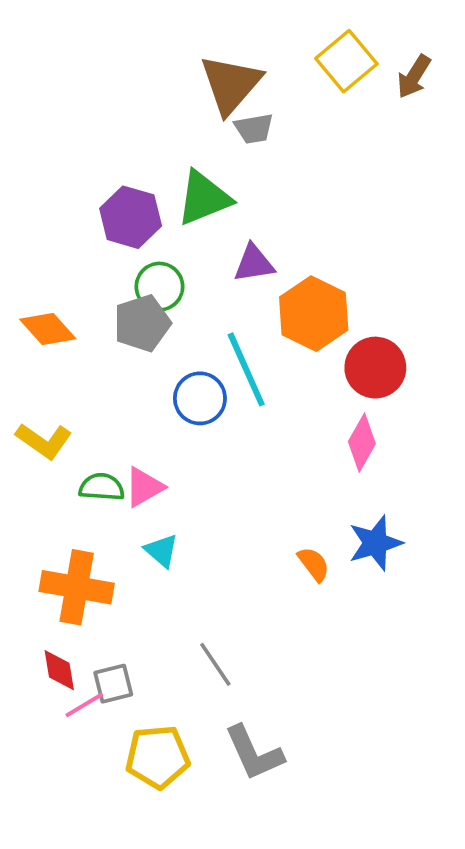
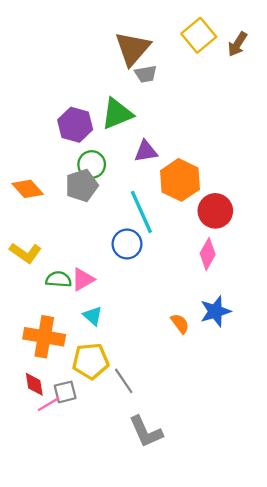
blue circle: (200, 398) -> (127, 244), moved
yellow pentagon: (158, 757) -> (91, 361), moved

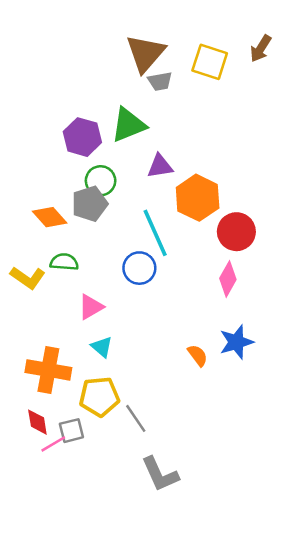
yellow square: (199, 35) -> (210, 62), moved, turned -32
orange diamond: (28, 189) -> (50, 217), moved
green semicircle: (59, 279) -> (64, 262), moved

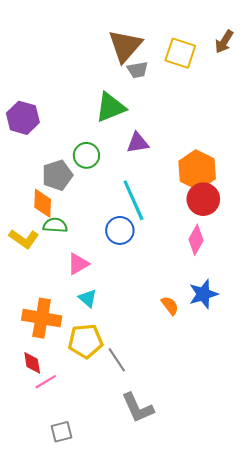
purple hexagon: (82, 137) -> (23, 118), moved
orange hexagon: (198, 198) -> (197, 170), moved
gray pentagon: (90, 204) -> (57, 175), moved
orange diamond: (50, 217) -> (43, 203), moved, turned 44
gray square: (71, 431) -> (61, 432), moved

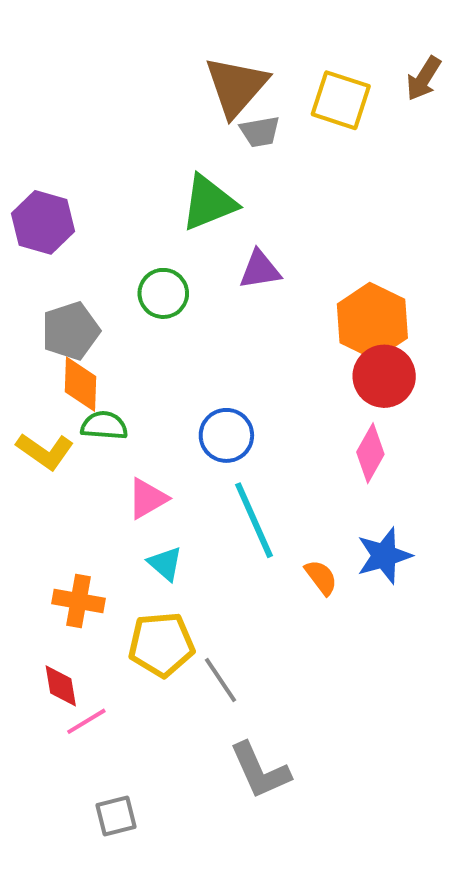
gray pentagon: (57, 175) -> (71, 331), moved
cyan line: (133, 200) -> (254, 520), moved
orange cross: (42, 318) -> (78, 601), size x0.7

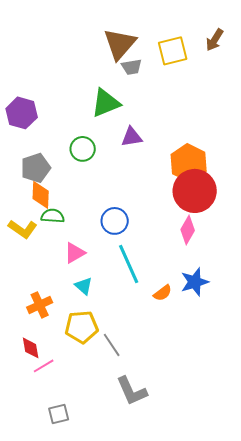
yellow square: (341, 100) -> (173, 51), turned -32
red circle: (384, 376) -> (195, 191), size x1.4
orange semicircle: (321, 577) -> (163, 293), turned 90
orange cross: (78, 601) -> (40, 305), turned -35

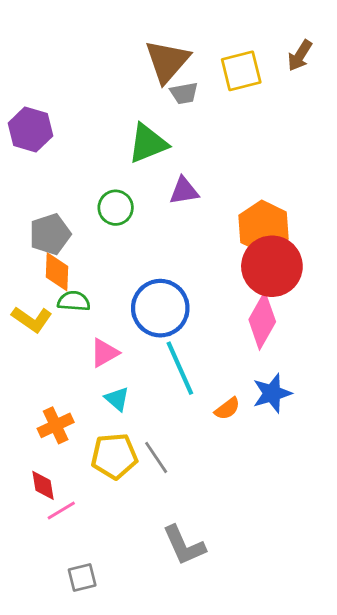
purple hexagon: (22, 113) -> (30, 129), moved
blue circle: (115, 221) -> (160, 308), size x1.5
pink diamond: (188, 230) -> (262, 321), size x1.4
gray line: (112, 345) -> (156, 457), moved

